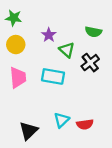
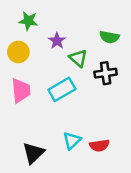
green star: (14, 18) -> (28, 21), moved
black cross: (90, 63) -> (106, 73), turned 30
cyan rectangle: (53, 76) -> (62, 89), turned -40

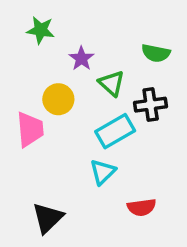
yellow circle: (18, 52) -> (58, 99), moved
cyan rectangle: (62, 89) -> (115, 131), moved
cyan triangle: (72, 140) -> (103, 172), moved

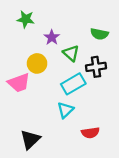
pink trapezoid: (30, 129) -> (19, 83), turned 75

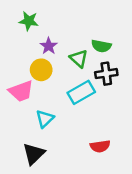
green semicircle: (99, 34) -> (101, 46), moved
purple star: (52, 37) -> (49, 46), moved
cyan triangle: (65, 110) -> (45, 119), moved

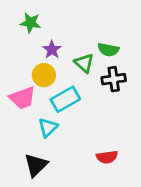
cyan rectangle: (81, 92) -> (65, 99), moved

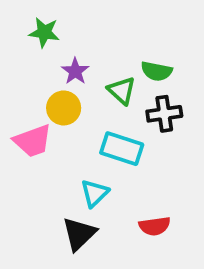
cyan rectangle: (65, 99) -> (122, 149), moved, turned 48
cyan triangle: (48, 127) -> (95, 193), moved
black triangle: (36, 165) -> (79, 234), moved

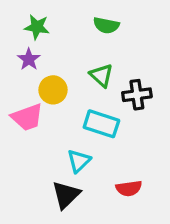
purple star: (75, 71) -> (29, 59), moved
green semicircle: (157, 71) -> (106, 25), moved

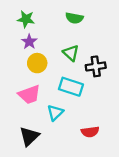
purple star: (29, 59) -> (29, 42), moved
pink trapezoid: (27, 117) -> (29, 95), moved
black triangle: (66, 195) -> (29, 136), moved

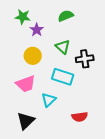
green semicircle: (74, 18) -> (66, 16), turned 147
purple star: (29, 42) -> (37, 30), moved

